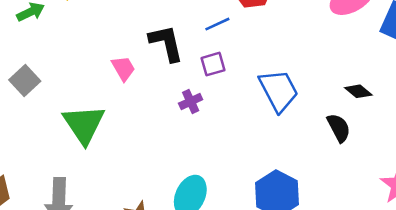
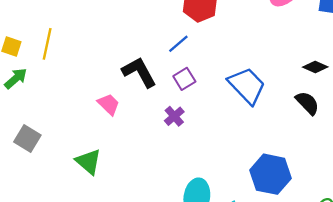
green triangle: (84, 124) -> (89, 162), size x0.7

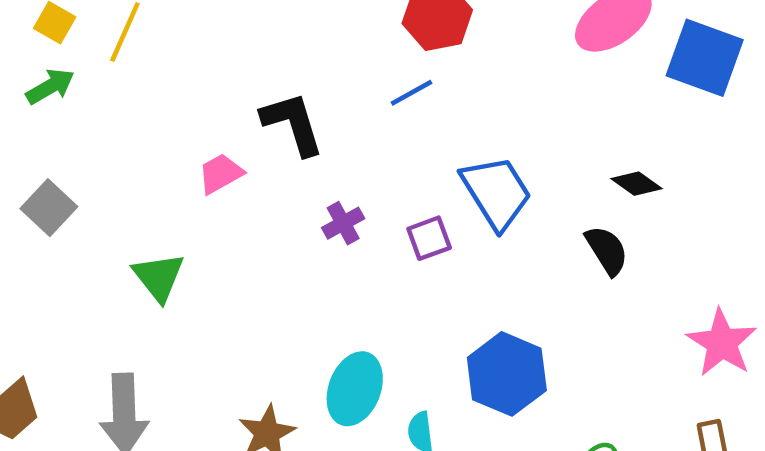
blue line: (178, 44) -> (412, 93), moved
purple square: (184, 79) -> (429, 238), moved
pink trapezoid: (109, 104) -> (221, 174), turned -85

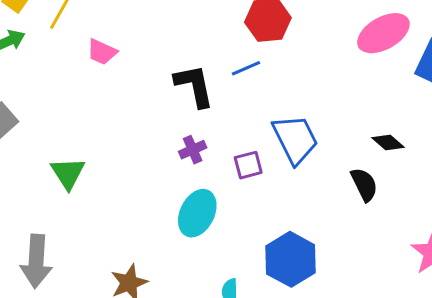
black L-shape: (293, 124) -> (194, 86), moved
pink trapezoid: (221, 174) -> (102, 52), moved, turned -132
cyan ellipse: (355, 389) -> (197, 213), moved

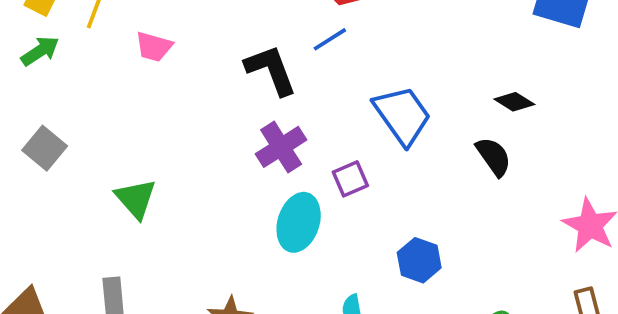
purple cross: (193, 150) -> (281, 147), size x1.5
purple square: (248, 165) -> (350, 179), moved
blue hexagon: (291, 259) -> (419, 260), size x0.7

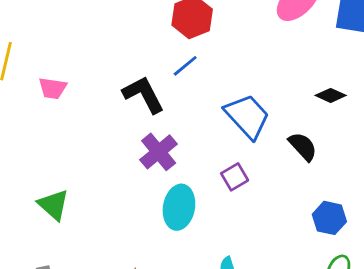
black semicircle: (494, 157) -> (303, 146), moved
purple square: (350, 179) -> (235, 177), moved
blue hexagon: (419, 260) -> (329, 218), moved

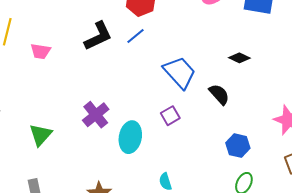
black L-shape: (143, 95) -> (98, 36), moved, turned 92
purple cross: (159, 152) -> (96, 115), moved
green triangle: (54, 205) -> (41, 135), turned 30

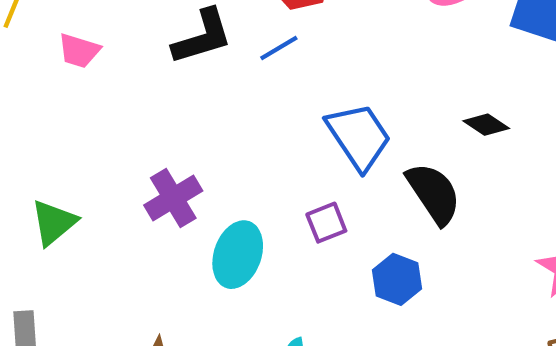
black semicircle: (219, 94) -> (434, 193), size x1.4
blue hexagon: (238, 146) -> (397, 279), moved

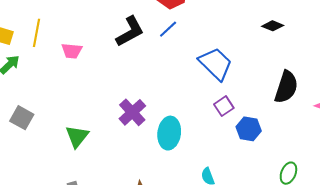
black diamond: (486, 125) -> (273, 26), moved
black semicircle: (434, 193) -> (286, 87), moved, turned 64
purple square: (326, 223) -> (224, 106), moved

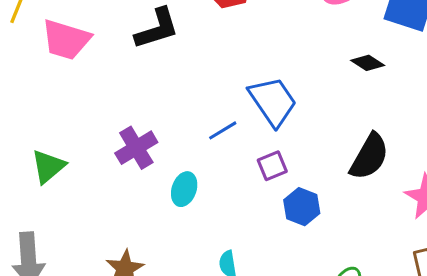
blue line: (168, 29) -> (223, 130), moved
pink trapezoid: (72, 51) -> (66, 40), size x1.6
cyan ellipse: (169, 133) -> (184, 189), size x0.7

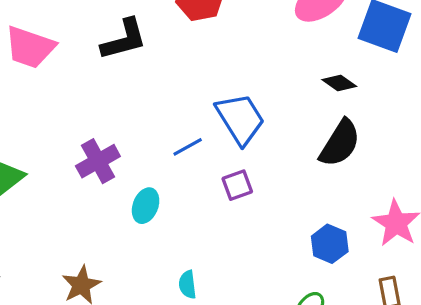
black semicircle: (369, 157) -> (340, 143), moved
blue hexagon: (302, 207) -> (330, 244), moved

